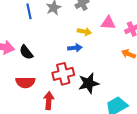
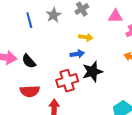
pink triangle: (108, 23) -> (116, 16), moved
black star: (89, 83) -> (92, 72), moved

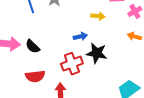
yellow arrow: (86, 37) -> (98, 16), moved
black star: (92, 72) -> (97, 53), turned 30

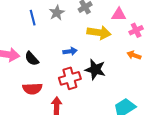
yellow arrow: (98, 16) -> (99, 33), size x1.6
blue arrow: (80, 36) -> (70, 51), moved

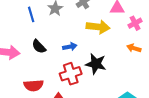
black semicircle: (32, 59) -> (39, 46), moved

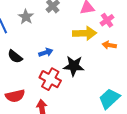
yellow arrow: (98, 27) -> (85, 33), moved
red cross: (71, 74) -> (50, 79), turned -35

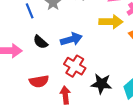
blue arrow: (46, 52) -> (71, 39), size x1.5
black star: (74, 66) -> (101, 84), moved

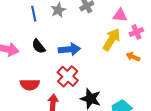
yellow arrow: (111, 22) -> (112, 40), turned -70

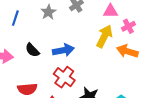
blue line: (34, 14) -> (15, 18), moved, turned 35
orange arrow: (133, 57) -> (127, 51), size x1.5

